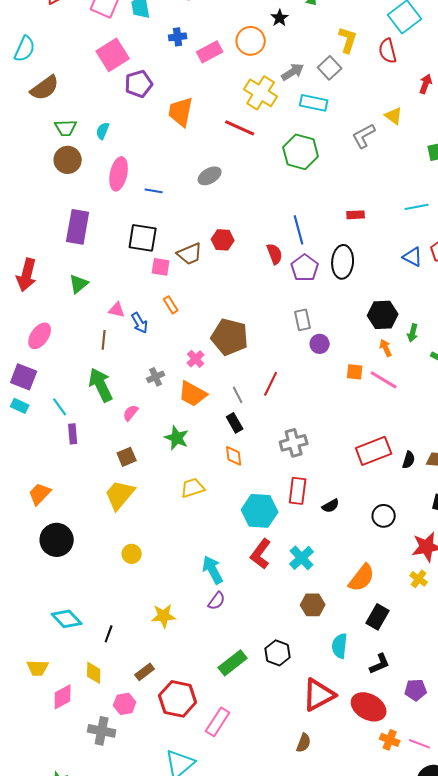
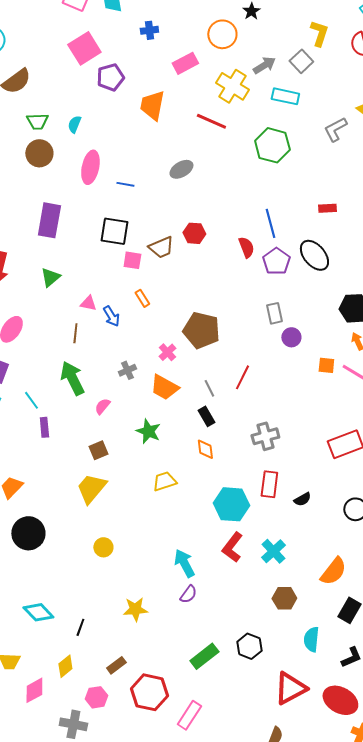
pink rectangle: (210, 52) -> (185, 63), moved
black ellipse: (343, 262) -> (314, 255), turned -44
yellow diamond: (94, 673) -> (65, 666), turned 50

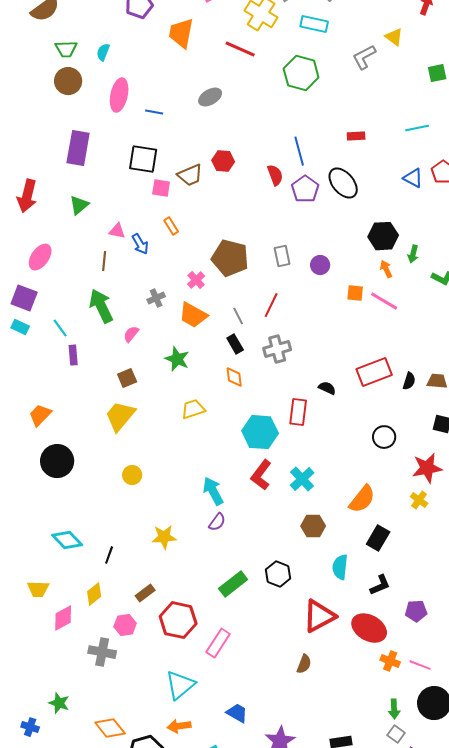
gray rectangle: (274, 313) -> (282, 256), moved
gray cross: (265, 436) -> (277, 349), moved
black semicircle: (302, 499) -> (327, 388), moved, turned -126

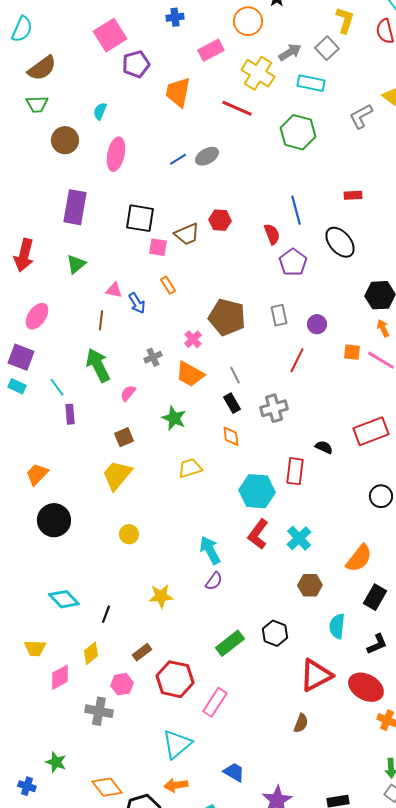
green trapezoid: (66, 49) -> (37, 104), moved
blue line: (154, 112) -> (178, 159), moved, turned -42
purple pentagon: (305, 189) -> (293, 262), moved
red line: (271, 305) -> (297, 360), moved

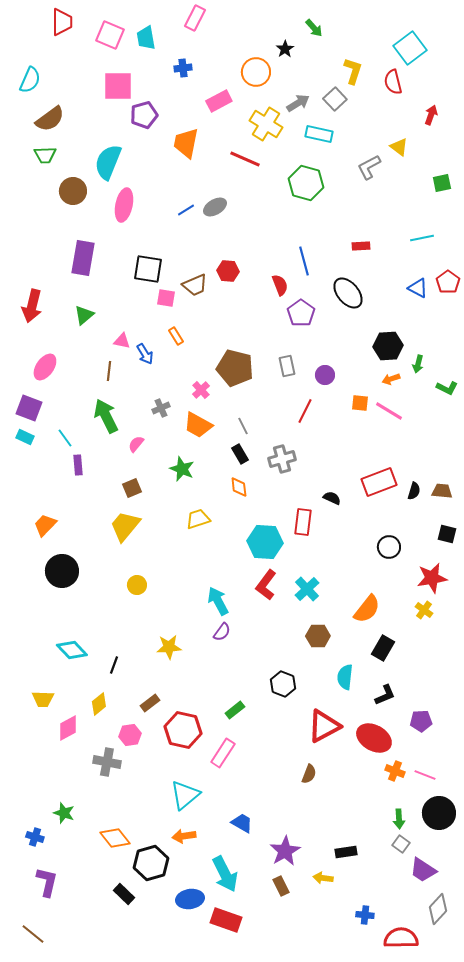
pink square: (110, 35) -> (118, 86), turned 32
cyan semicircle: (100, 111) -> (108, 162), size x2.0
orange arrow: (383, 328) -> (391, 379), turned -84
green rectangle: (230, 643) -> (235, 710), moved, size x0.7

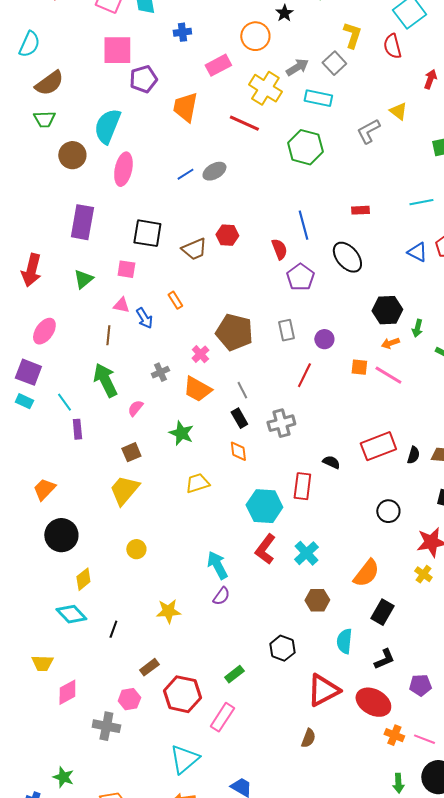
pink square: (166, 298) -> (126, 269), moved
yellow diamond: (99, 704) -> (83, 579), moved

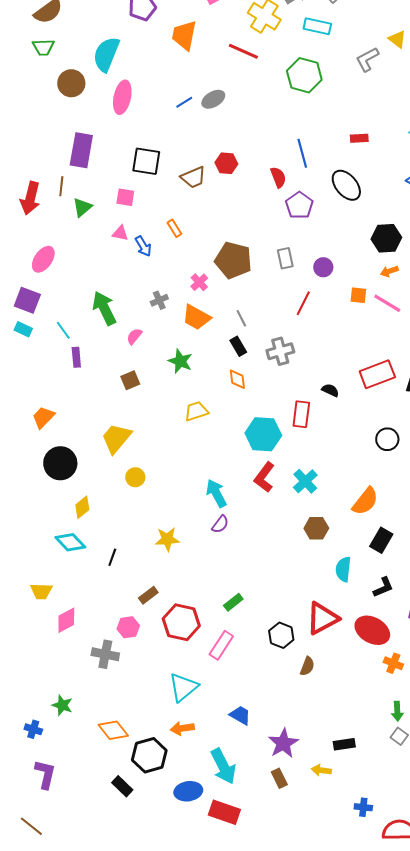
brown line: (108, 335) -> (61, 186), moved
yellow trapezoid: (124, 490) -> (116, 438), moved
black hexagon: (282, 648) -> (281, 635), moved

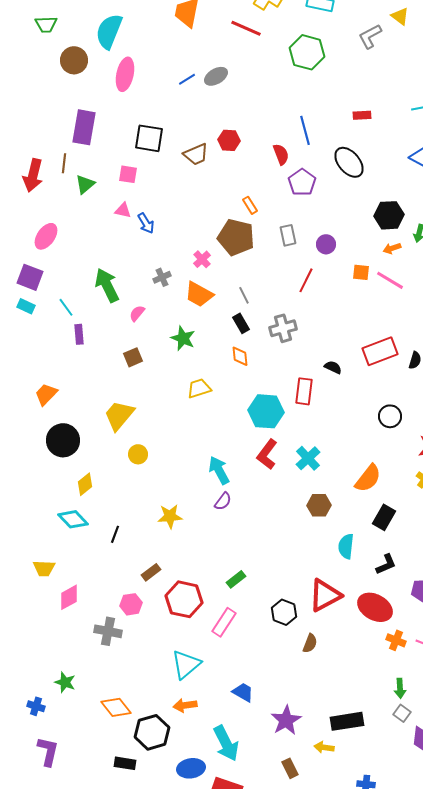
orange rectangle: (174, 228) -> (250, 205), moved
black rectangle: (344, 744) -> (347, 721), size x1.5
brown rectangle: (279, 778) -> (290, 768), moved
black rectangle: (122, 786) -> (125, 763), turned -35

